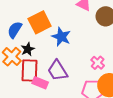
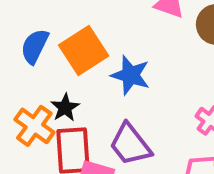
blue semicircle: (15, 30) -> (35, 46), moved

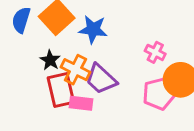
orange cross: (34, 126) -> (76, 70), moved

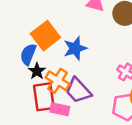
blue semicircle: (21, 20) -> (28, 54), moved
blue star: (93, 29) -> (75, 48), turned -30

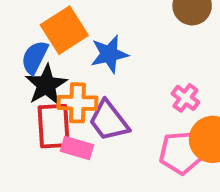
black star: (37, 71) -> (46, 85), size x1.5
orange cross: (58, 81) -> (77, 103), turned -35

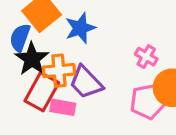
red rectangle: (54, 126) -> (42, 92), turned 39

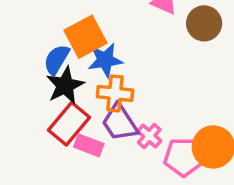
blue star: (80, 28) -> (105, 60), moved
pink cross: (146, 57) -> (149, 136), moved
orange cross: (59, 71) -> (115, 93), moved

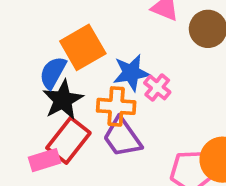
blue star: (105, 60) -> (131, 73), moved
pink cross: (149, 136) -> (157, 87), moved
pink rectangle: (89, 145) -> (45, 160), moved, turned -36

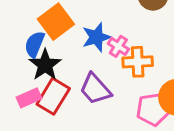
orange cross: (116, 106) -> (138, 62), moved
pink rectangle: (45, 160) -> (29, 98), moved

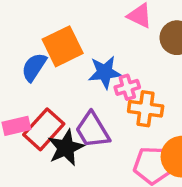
pink cross: (118, 46) -> (127, 87), turned 30
black star: (45, 65) -> (66, 148), moved

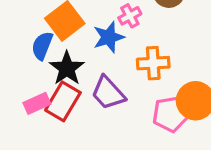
pink cross: (127, 87) -> (130, 16), moved
black star: (66, 148) -> (67, 68), moved

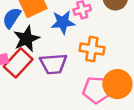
purple trapezoid: (108, 93) -> (53, 64), turned -64

